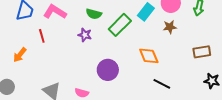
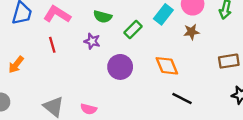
green rectangle: (120, 25) -> (133, 30), size x0.7
red line: (42, 36) -> (52, 45), moved
purple circle: (108, 70) -> (120, 67), moved

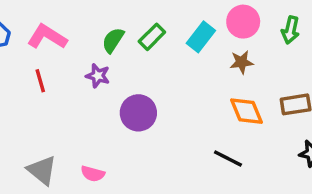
green semicircle: (103, 17) -> (113, 40), turned 108
green rectangle: (133, 30) -> (152, 37), moved
orange diamond: (167, 66) -> (247, 111), moved

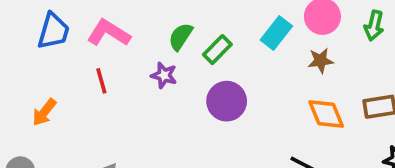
green rectangle: (152, 37) -> (217, 50), moved
purple circle: (138, 113) -> (227, 101), moved

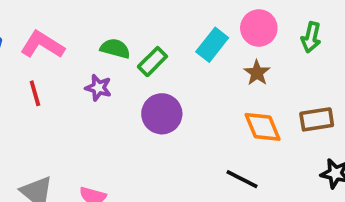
green semicircle: (181, 37) -> (115, 49), turned 72
brown star: (321, 61) -> (257, 73), turned -30

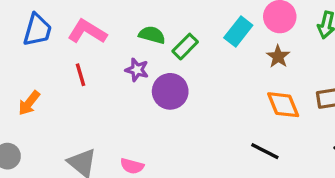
purple circle: (162, 114) -> (170, 91), moved

